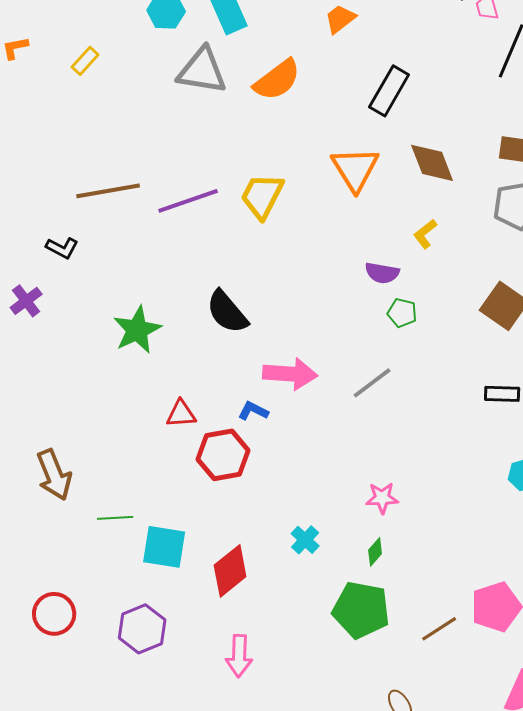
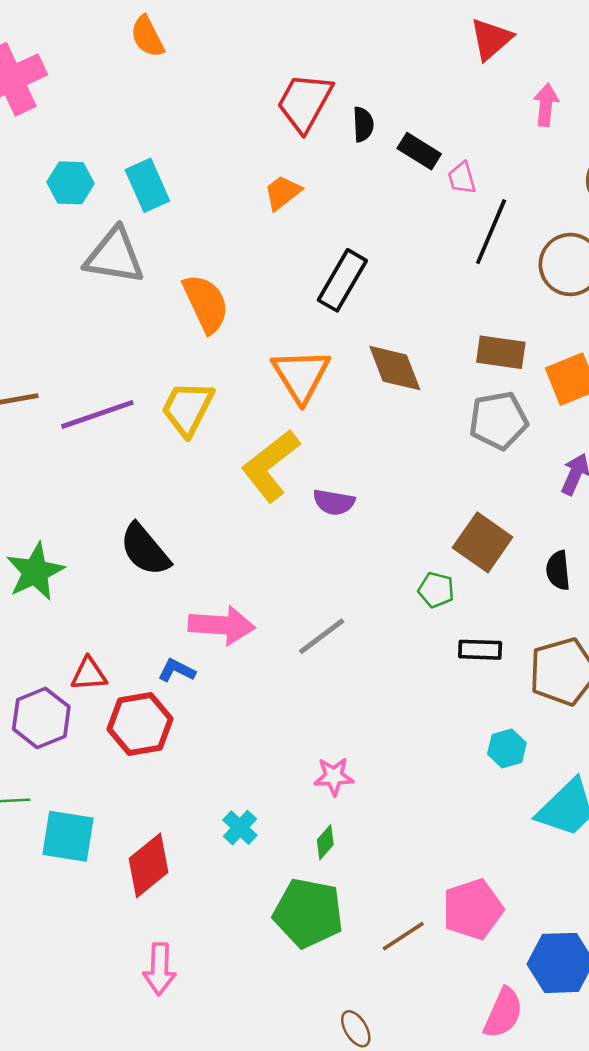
orange semicircle: (277, 80) -> (206, 304), moved, turned -78
yellow L-shape: (425, 234) -> (270, 466), moved, size x2.0
green pentagon: (402, 313) -> (436, 590), moved
purple hexagon: (142, 629) -> (41, 718), moved

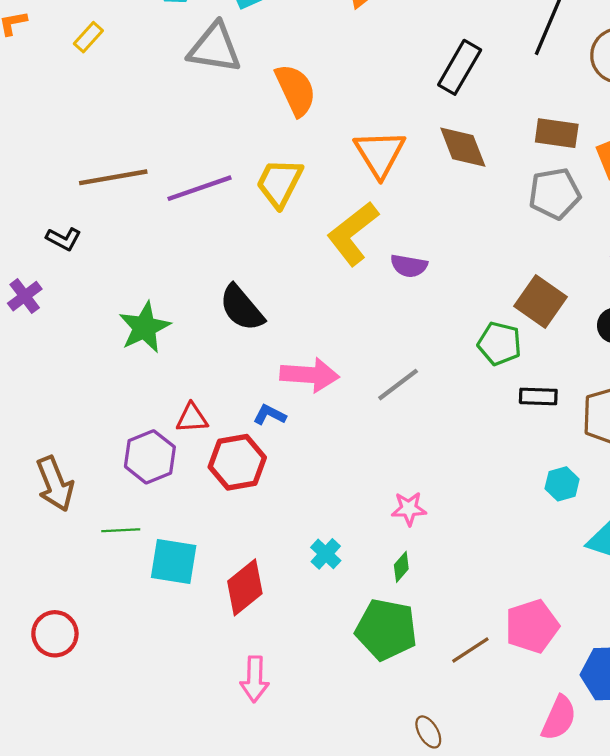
black rectangle: (342, 280) -> (460, 67), moved
green pentagon: (436, 590) -> (500, 344), size x1.4

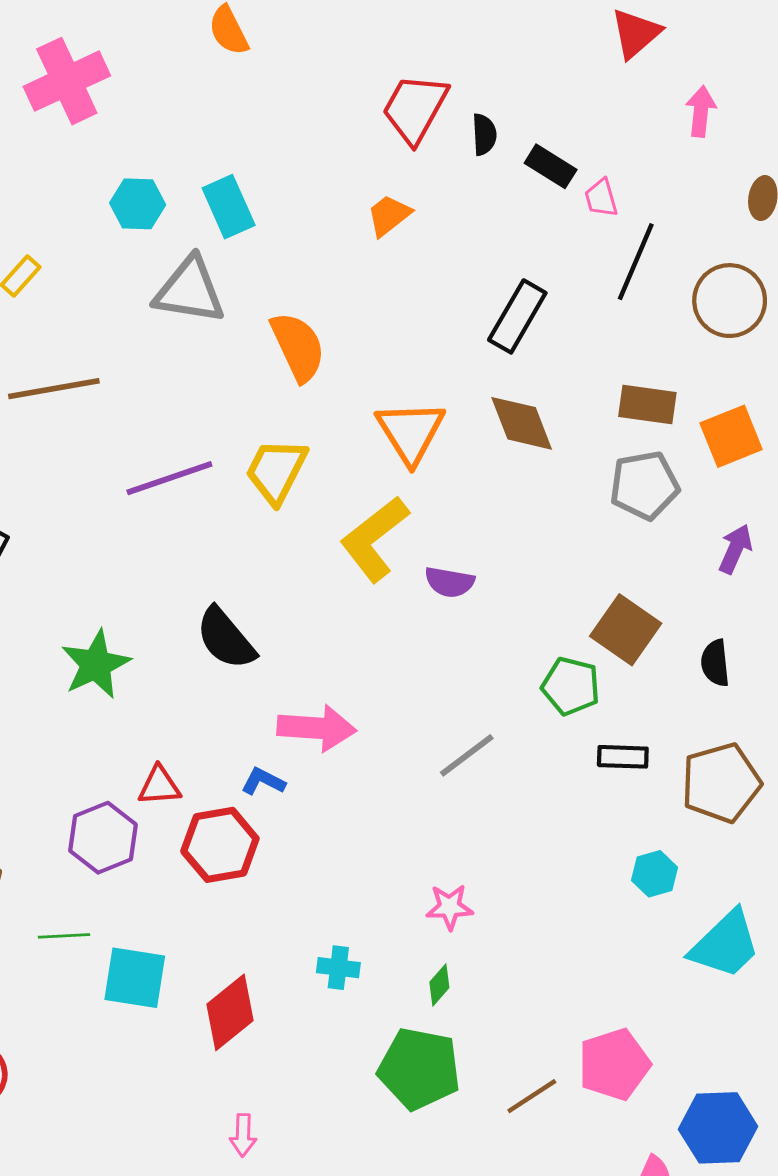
brown line: (113, 177) -> (54, 389), moved
gray line: (398, 385) -> (467, 755), moved
cyan cross: (326, 554) -> (338, 968), turned -36
pink arrow: (255, 679) -> (243, 1135), size x0.7

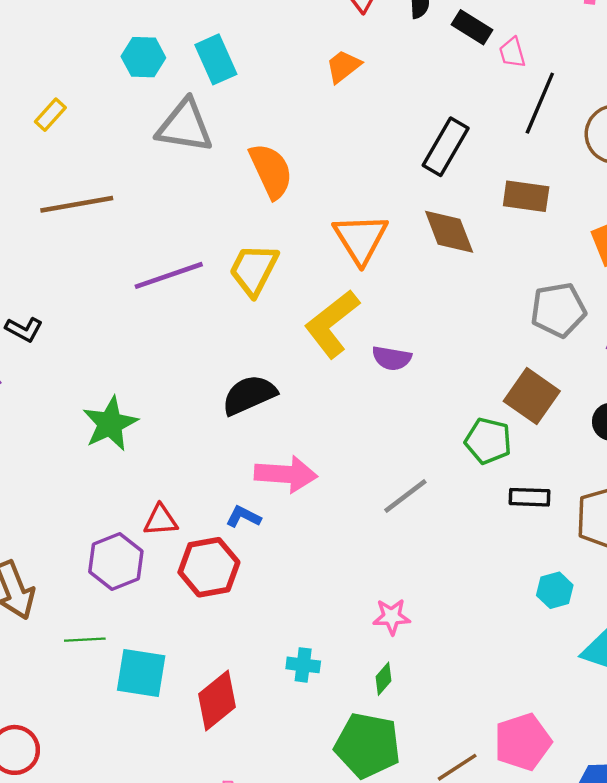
brown rectangle: (647, 405) -> (526, 196), moved
gray pentagon: (644, 485) -> (558, 310), moved
black semicircle: (226, 638) -> (249, 395), moved, turned 106

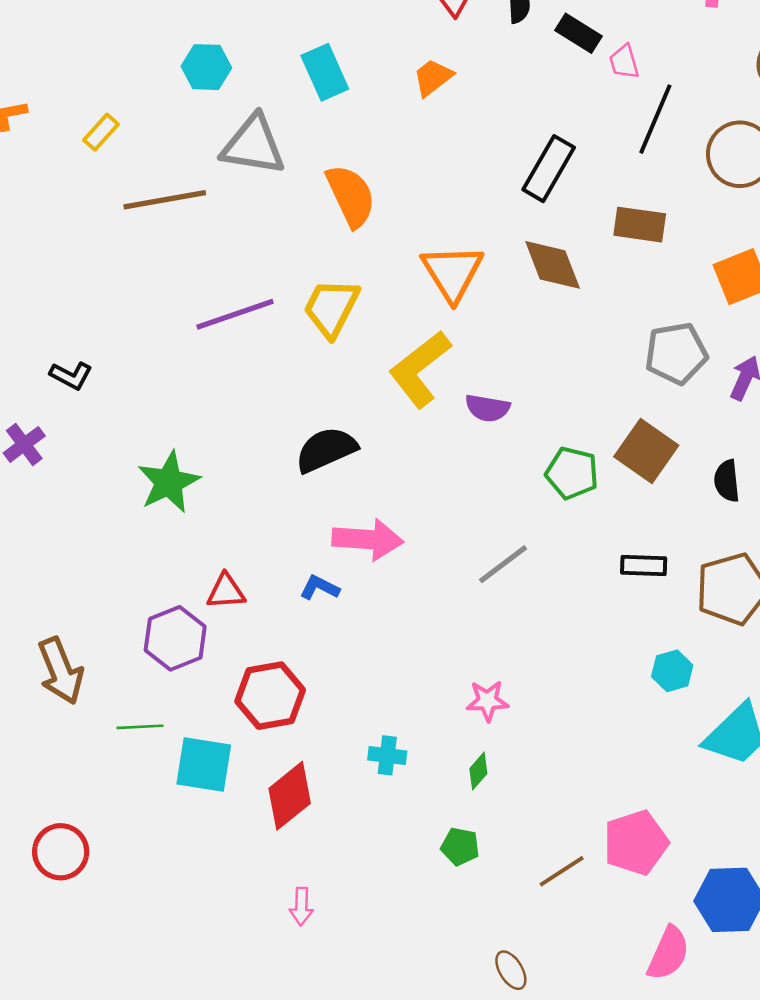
cyan rectangle: (216, 59) -> (325, 72), moved
brown line: (77, 204) -> (165, 200), moved
green pentagon: (488, 441) -> (572, 473), moved
red hexagon: (209, 567) -> (270, 696), moved
green pentagon: (367, 745) -> (460, 847), size x0.5

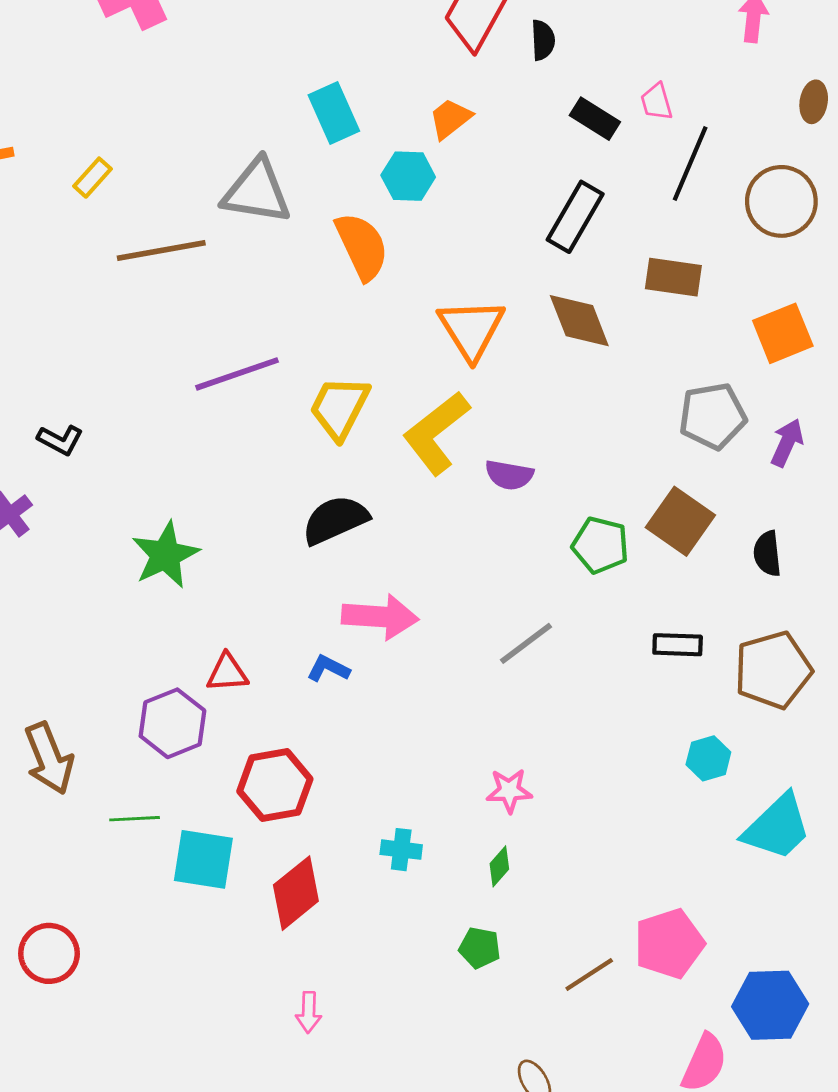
black rectangle: (579, 33) -> (595, 119), moved
cyan hexagon: (206, 67) -> (408, 176), moved
yellow trapezoid: (331, 308) -> (339, 408), moved

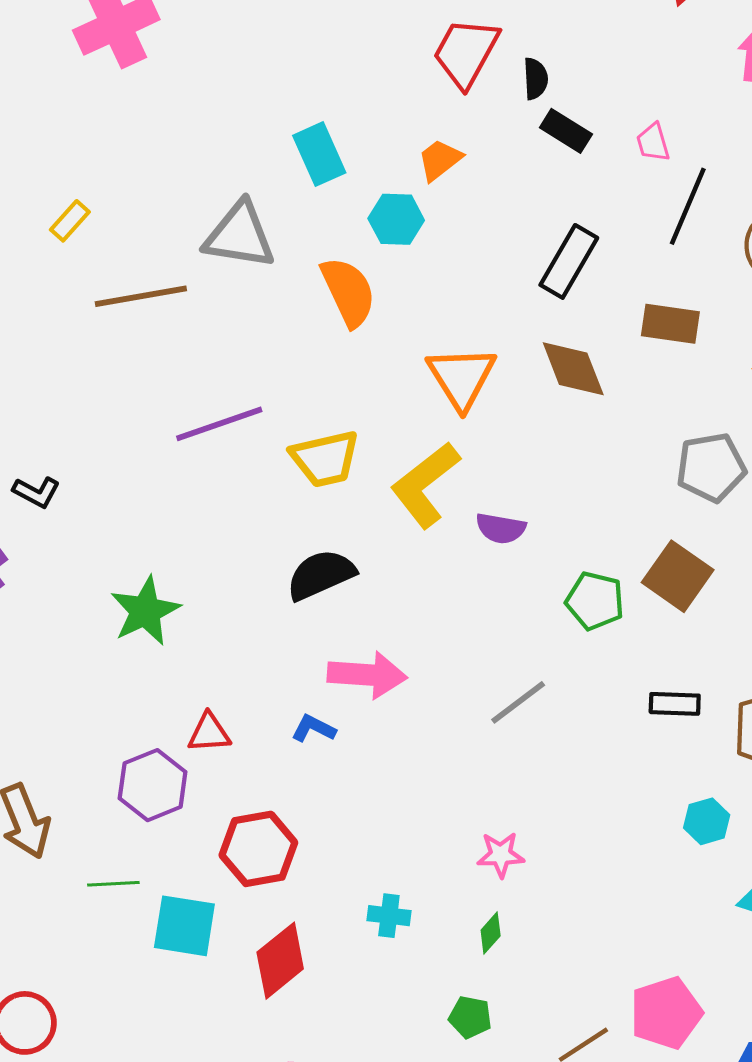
black rectangle: (595, 119) -> (566, 131), moved
yellow trapezoid: (339, 408) -> (325, 459), turned -130

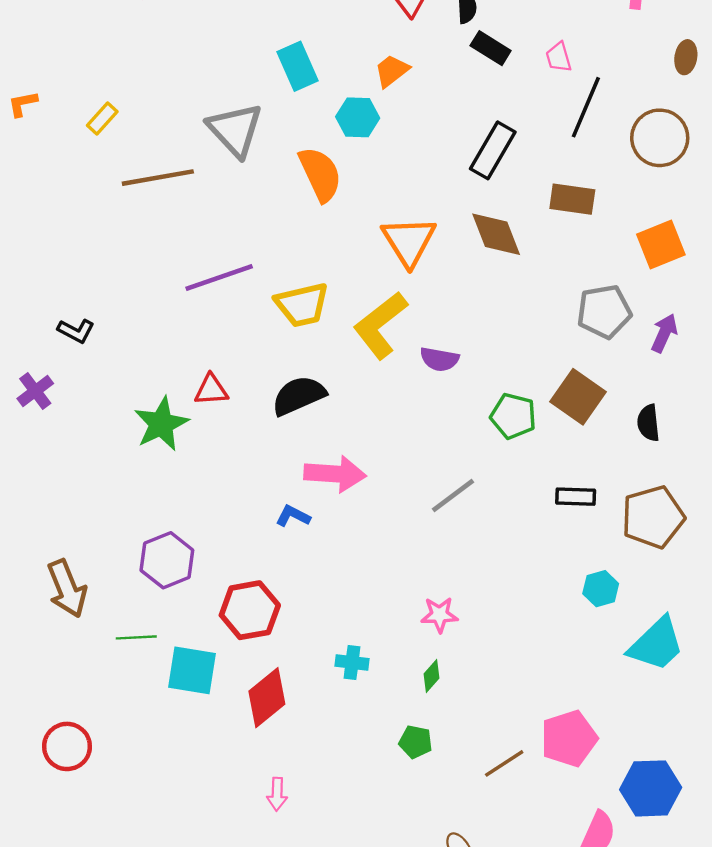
gray triangle: (240, 235) -> (235, 130), turned 38
red triangle: (209, 733) -> (211, 390), moved

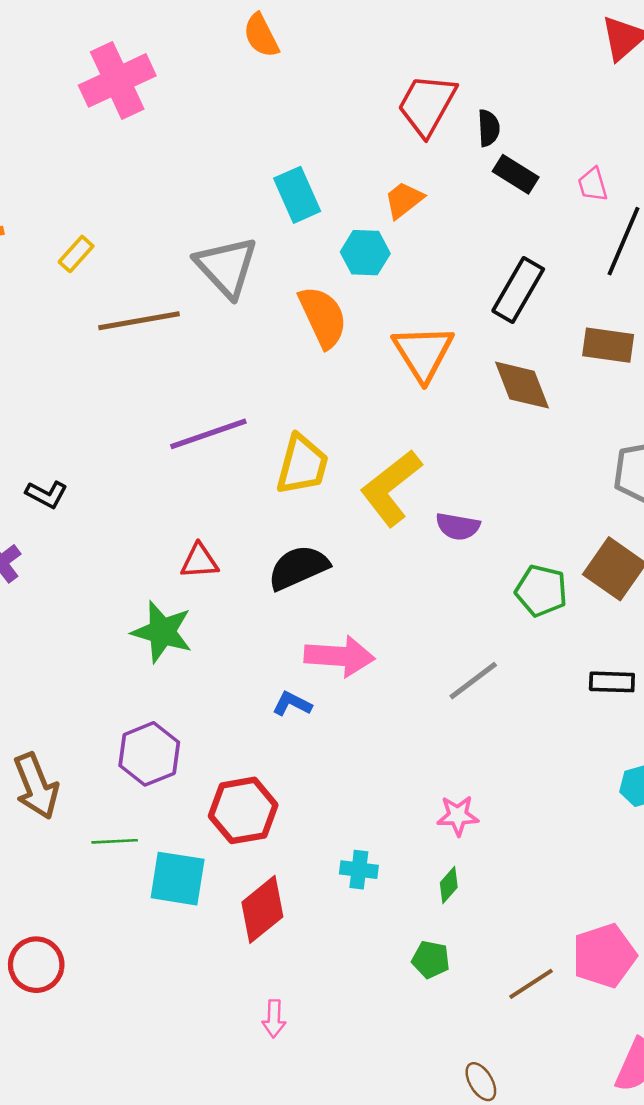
orange triangle: (409, 241) -> (423, 353), moved
yellow trapezoid: (302, 305) -> (302, 465), turned -62
green star: (161, 424) -> (162, 632), moved, turned -30

